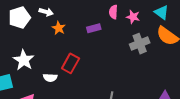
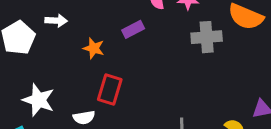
orange star: (59, 28) -> (94, 48), moved
gray cross: (140, 44) -> (207, 37), turned 30

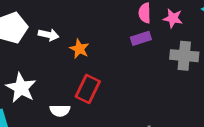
white arrow: (56, 21) -> (49, 35), moved
purple rectangle: (133, 29) -> (141, 38), moved

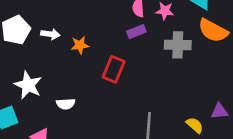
orange star: (79, 49) -> (80, 45), turned -30
red rectangle: (88, 89) -> (114, 69), moved

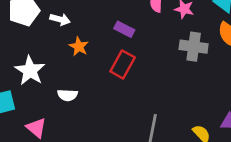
purple rectangle: (136, 32) -> (124, 29), moved, turned 42
orange star: (80, 45) -> (79, 46), moved, turned 30

